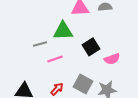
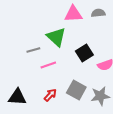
green triangle: (63, 31) -> (56, 37), turned 45

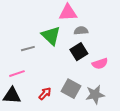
gray semicircle: (98, 13) -> (81, 31), moved
pink line: (48, 65) -> (17, 74), moved

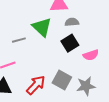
red arrow: (45, 94) -> (36, 85), size x1.5

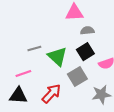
green triangle: (42, 27) -> (57, 57), moved
gray square: (62, 80) -> (77, 77), moved, turned 30

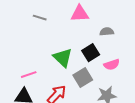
gray semicircle: (87, 31) -> (107, 32), moved
gray line: (34, 49) -> (40, 18), moved, turned 32

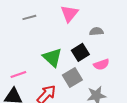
pink triangle: (80, 14) -> (69, 13), turned -48
gray line: (40, 18) -> (29, 17), turned -32

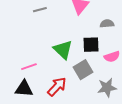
black square: (80, 52) -> (91, 45), turned 30

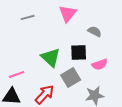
gray semicircle: (107, 24) -> (95, 31), turned 32

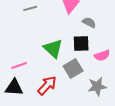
gray semicircle: (95, 31) -> (89, 22), moved

